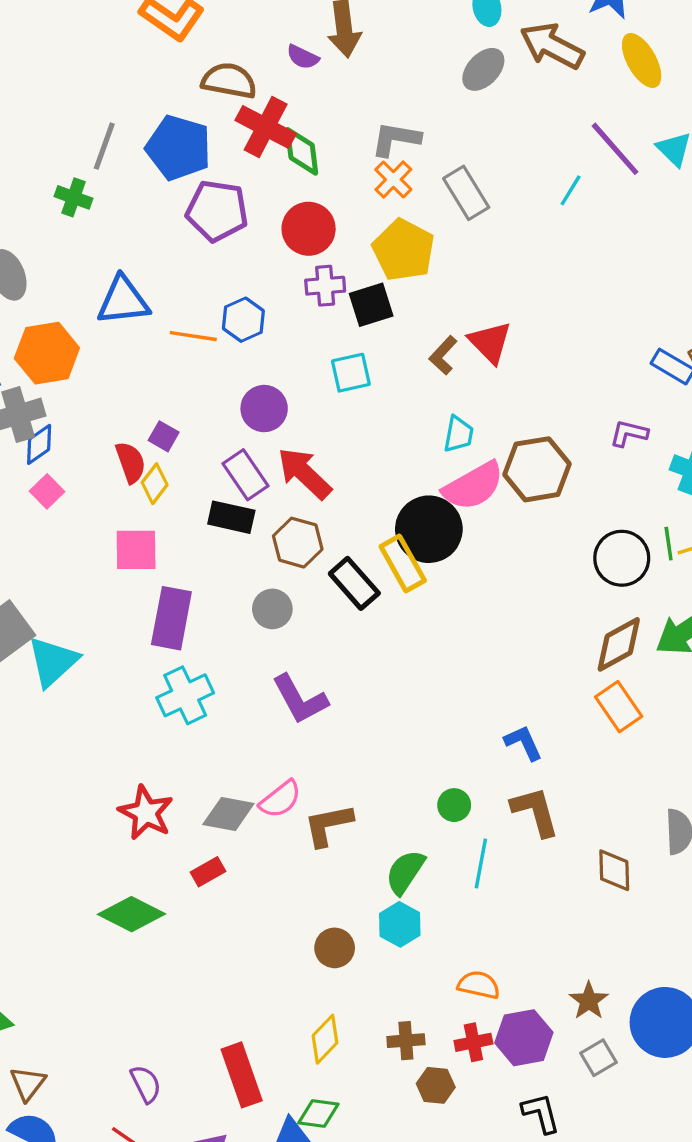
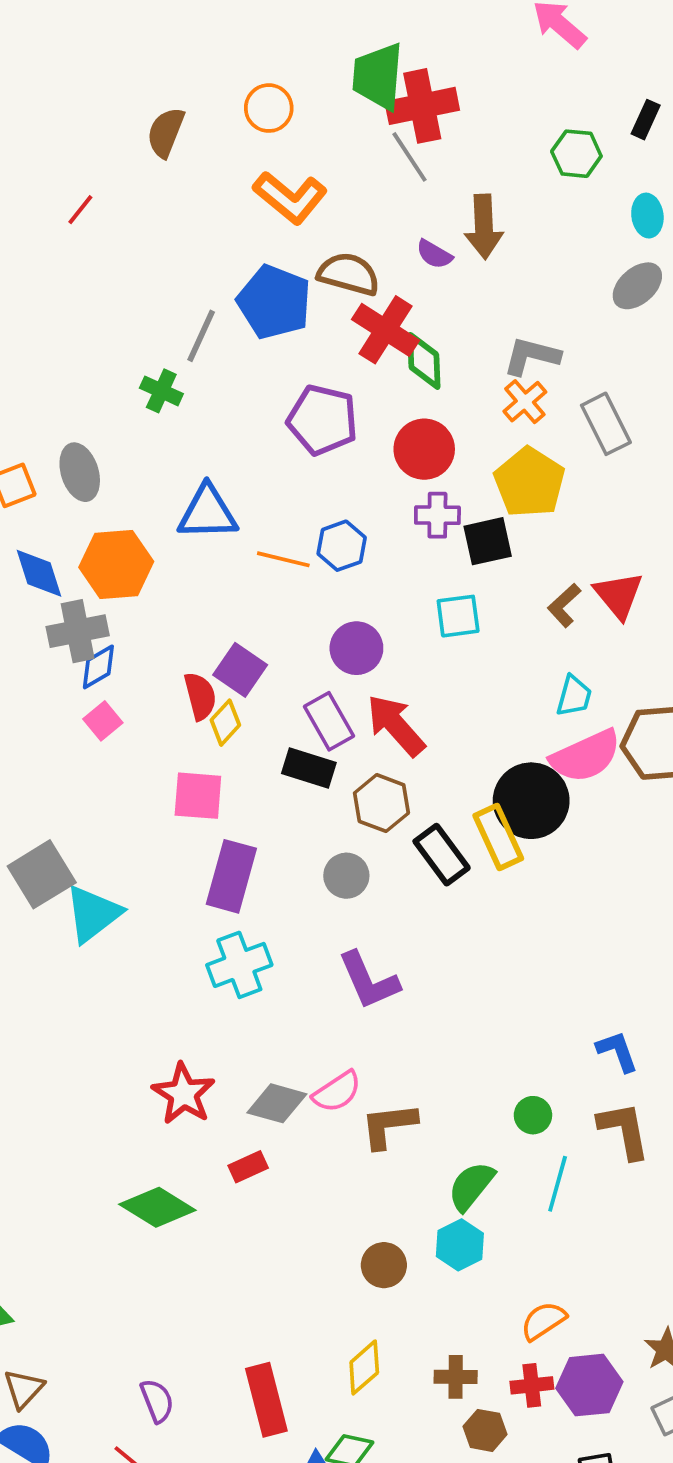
blue pentagon: (178, 148) -> (274, 302), moved
purple square: (164, 436) -> (240, 670), size x1.5
orange semicircle: (479, 985) -> (543, 1321), turned -51

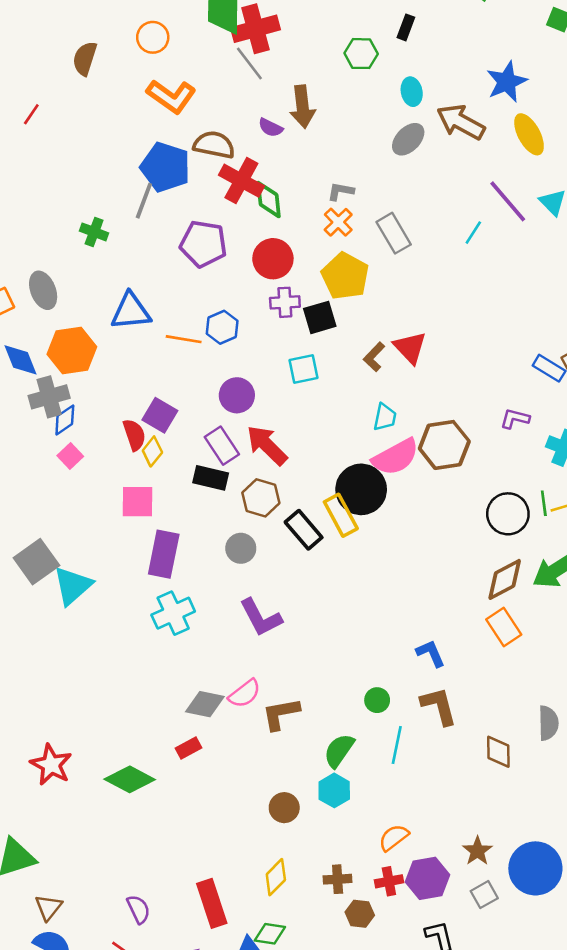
gray line: (201, 336) -> (144, 201), moved
gray L-shape: (531, 356) -> (341, 191), size x0.7
red star: (184, 1094) -> (51, 765), moved

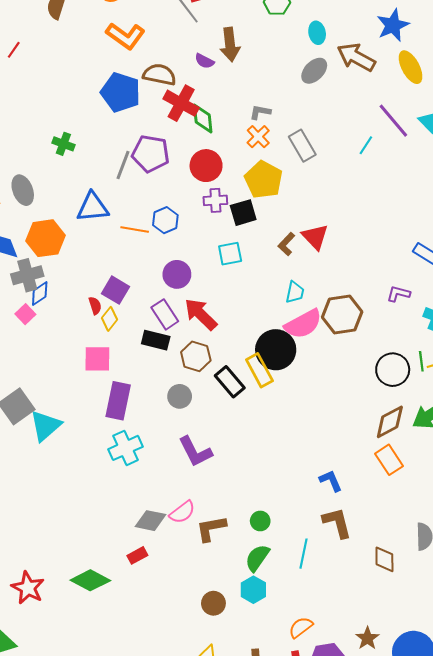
gray line: (144, 201) -> (123, 165), moved
red semicircle: (134, 435) -> (95, 306), size x0.7
pink square: (70, 456) -> (25, 314), moved
green circle: (377, 700) -> (260, 521), moved
red star: (51, 765) -> (28, 588), moved

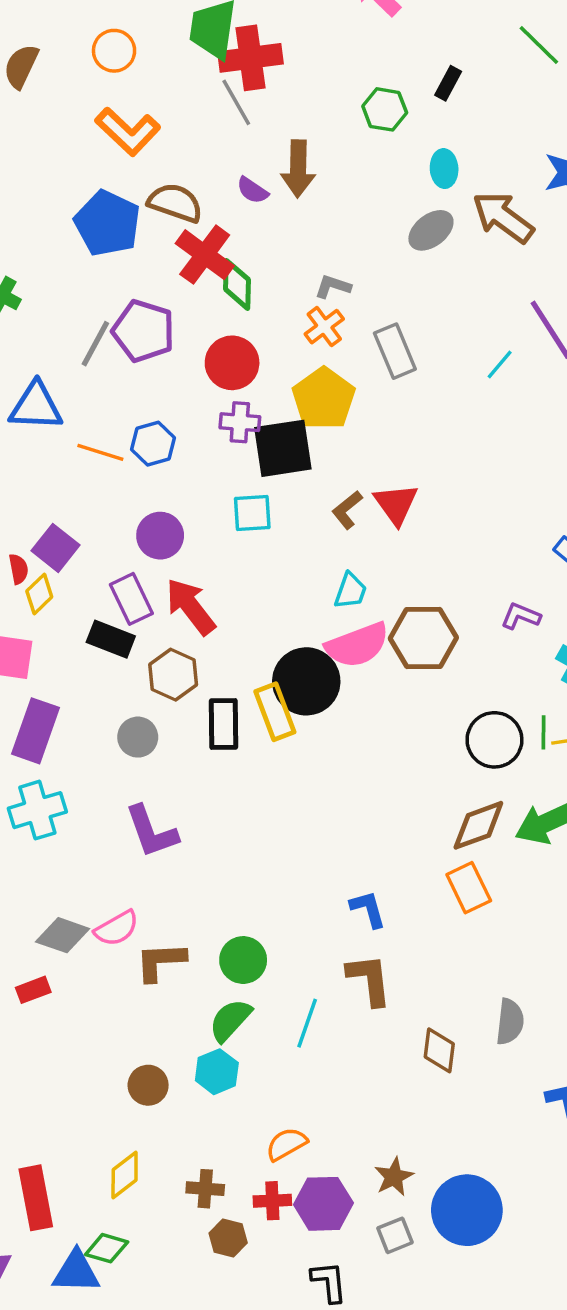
black square: (243, 213) -> (283, 448), size x1.4
black rectangle: (230, 382) -> (224, 724), turned 32
green circle: (260, 521) -> (243, 960), size x1.4

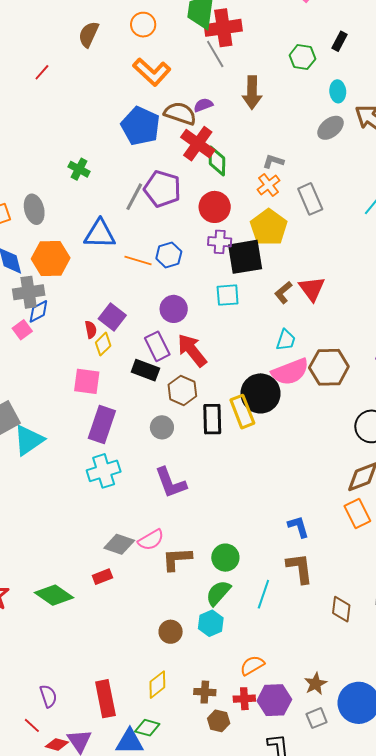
purple semicircle: (252, 190) -> (203, 105), moved, turned 126

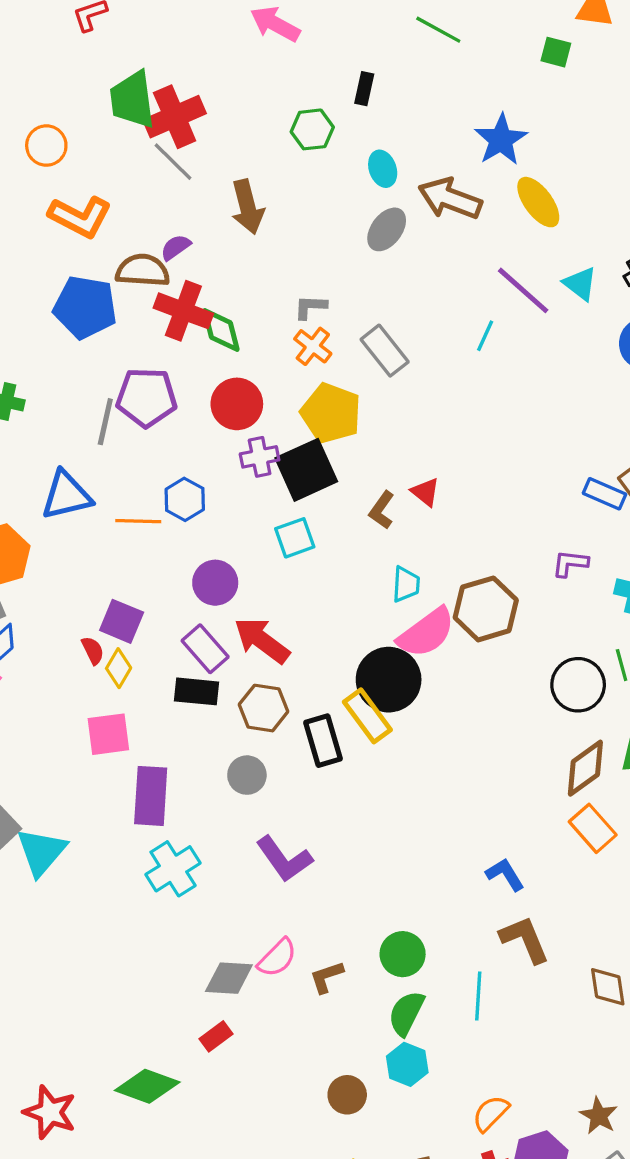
red triangle: (312, 289) -> (425, 492), size x0.7
brown L-shape: (177, 559) -> (326, 977), size x0.7

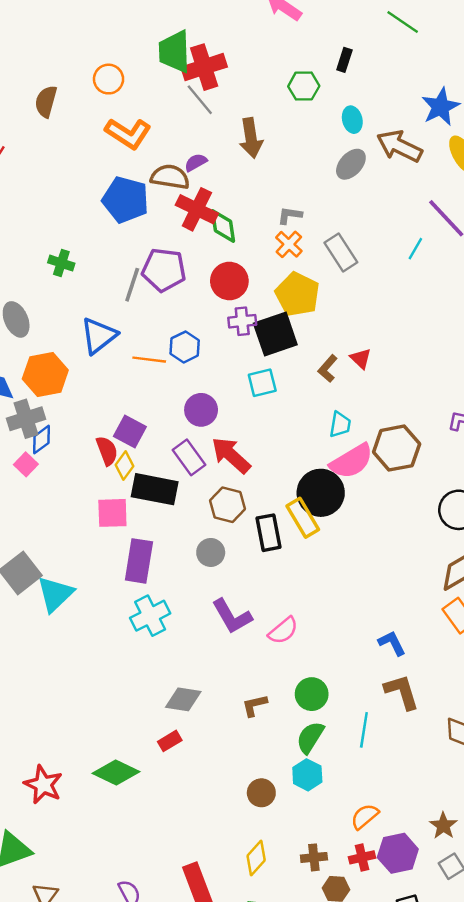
blue triangle: (67, 495) -> (99, 336), turned -30
red semicircle: (93, 650) -> (107, 451), size x1.4
black rectangle: (196, 691) -> (155, 489), moved, size x1.4
pink semicircle: (277, 958) -> (283, 631), moved

